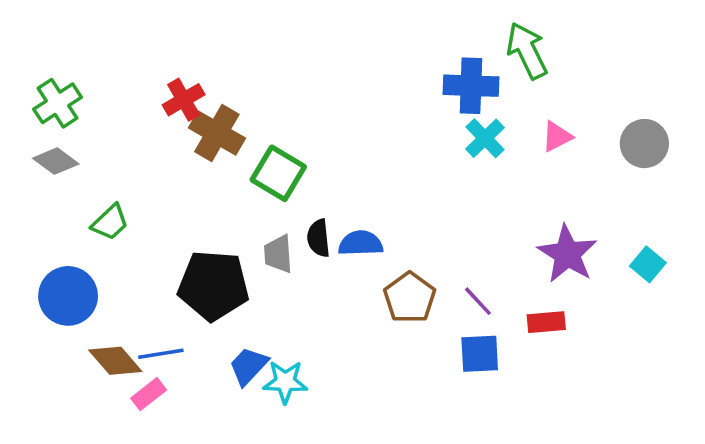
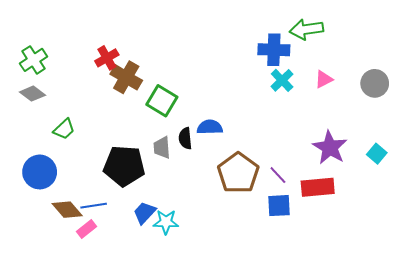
green arrow: (527, 51) -> (306, 29), turned -72
blue semicircle: (361, 243) -> (210, 127), moved
brown pentagon: (410, 298) -> (238, 173), size x1.4
red rectangle: (546, 322) -> (318, 187), size x1.5

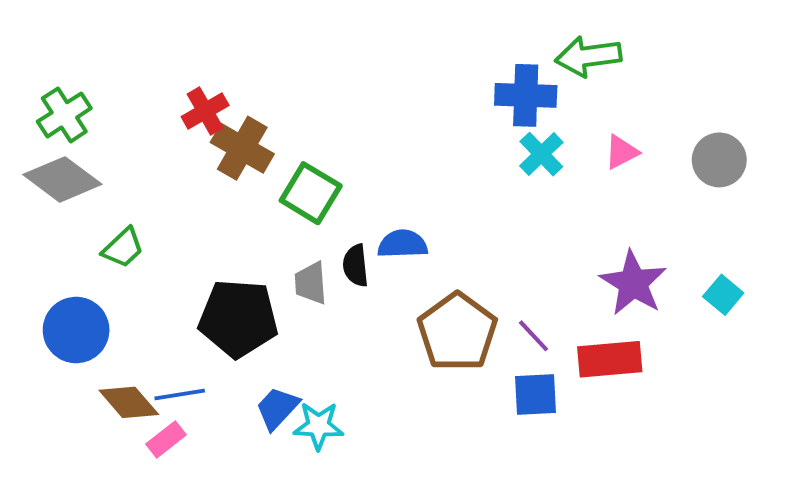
gray diamond: (32, 94) -> (62, 179), size x1.5

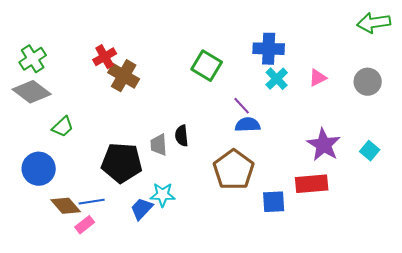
green arrow: (588, 56) -> (374, 23), moved
green square: (311, 193) -> (207, 66), moved
blue semicircle: (403, 244) -> (248, 125), moved
purple line: (534, 336) -> (242, 106), moved
cyan star: (318, 426) -> (163, 195), moved

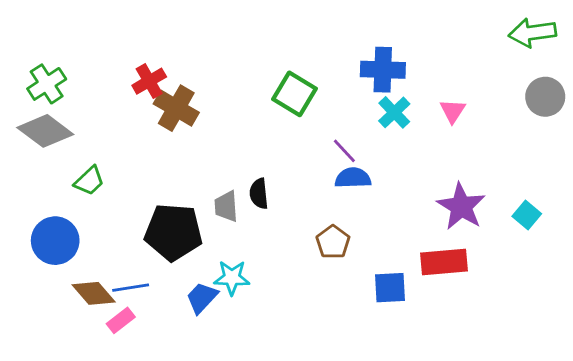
pink triangle: (318, 78) -> (453, 111), turned -30
gray circle: (368, 82) -> (545, 97), moved
brown pentagon: (234, 170) -> (333, 242), size x0.6

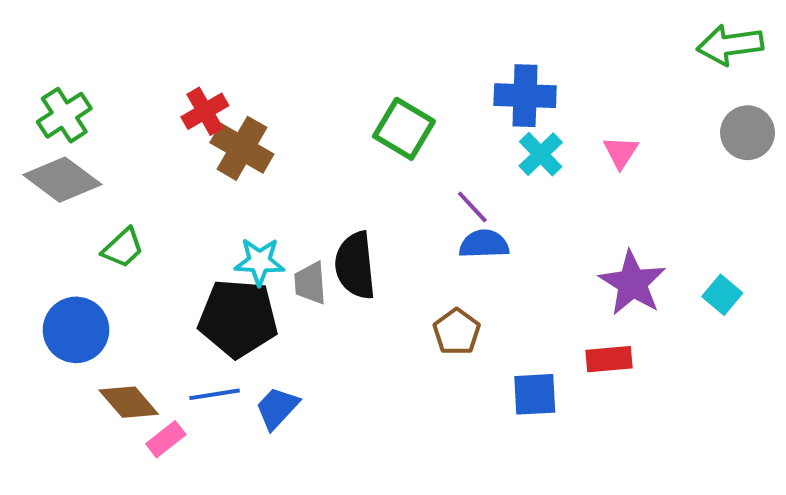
black semicircle: (259, 194) -> (355, 265), size x1.6
red rectangle: (444, 262) -> (609, 359), size x0.7
cyan star: (232, 278) -> (260, 262), moved
blue line: (131, 288) -> (215, 394), moved

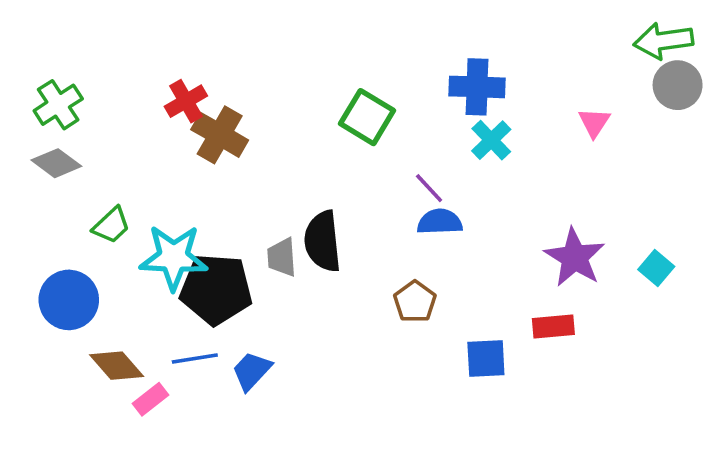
gray circle: (748, 133) -> (678, 85), moved
pink triangle: (621, 152) -> (594, 122), moved
gray diamond: (62, 180) -> (56, 163), size x0.7
cyan star: (260, 262) -> (174, 257), moved, size x1.5

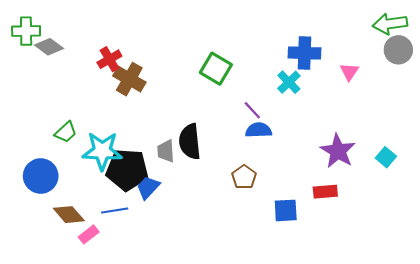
blue cross: (477, 87) -> (304, 53), moved
green cross: (58, 105) -> (26, 31), moved, turned 32
gray diamond: (56, 163) -> (49, 47), moved
blue trapezoid: (252, 371) -> (148, 187), moved

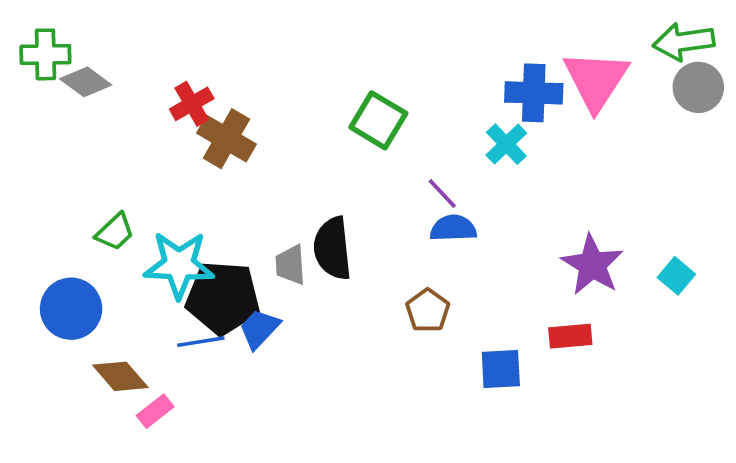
pink triangle: (349, 72) -> (596, 80), moved, size x2.0
blue line: (115, 210) -> (201, 342), moved

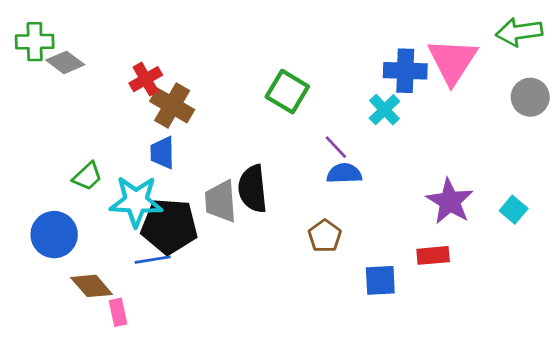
gray circle: (698, 87) -> (530, 97), moved
gray trapezoid: (290, 265) -> (221, 201), size x1.4
blue trapezoid: (259, 329) -> (162, 153), moved, turned -44
pink rectangle: (155, 411) -> (118, 312), turned -64

